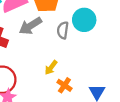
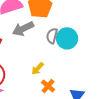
cyan circle: (84, 20) -> (67, 38), moved

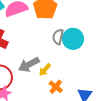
gray arrow: (23, 29) -> (29, 65), moved

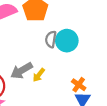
orange cross: (56, 87) -> (79, 85), moved

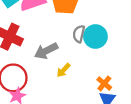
gray arrow: (21, 71) -> (46, 51), moved

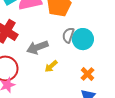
orange cross: (104, 83) -> (88, 74), moved

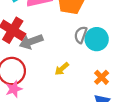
gray arrow: (37, 47) -> (31, 42), moved

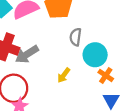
cyan circle: (97, 39) -> (95, 55), moved

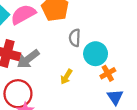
orange cross: (106, 75) -> (108, 73), turned 32

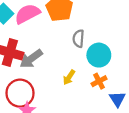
orange cross: (108, 73) -> (99, 81), moved

